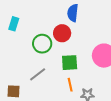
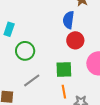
red circle: (62, 33) -> (75, 40), moved
green circle: (42, 44) -> (25, 51), moved

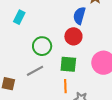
red circle: (75, 40) -> (73, 36), moved
green circle: (25, 51) -> (42, 46), moved

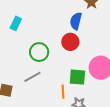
green square: (68, 64) -> (77, 77), moved

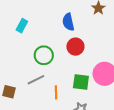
blue semicircle: (76, 21) -> (68, 22), moved, turned -30
orange line: (63, 92) -> (56, 92), moved

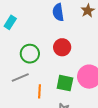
blue semicircle: (68, 22) -> (58, 12), moved

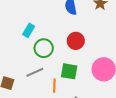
cyan rectangle: (10, 22) -> (29, 30), moved
green square: (65, 83) -> (69, 71), moved

